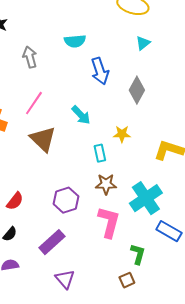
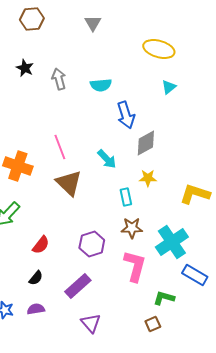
gray arrow: (30, 57) -> (59, 79), moved
gray diamond: (137, 90) -> (146, 143), moved, turned 32
pink line: (34, 103) -> (60, 147), turned -55
green L-shape: (138, 254) -> (164, 298), turned -90

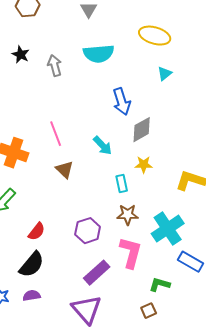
cyan semicircle: (101, 85) -> (99, 54), moved, size x1.4
brown triangle: (69, 183) -> (65, 170), size x0.7
black semicircle: (36, 278) -> (32, 265), size x1.8
purple rectangle: (78, 286) -> (97, 273), moved
purple triangle: (91, 323) -> (87, 310), size x1.5

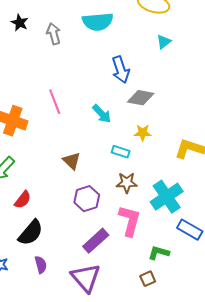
gray diamond: (142, 130) -> (141, 98), turned 40
brown triangle: (65, 170) -> (72, 161), moved
cyan rectangle: (122, 184) -> (121, 152), turned -60
red semicircle: (37, 232) -> (23, 200), moved
purple semicircle: (32, 296) -> (41, 265), moved, turned 84

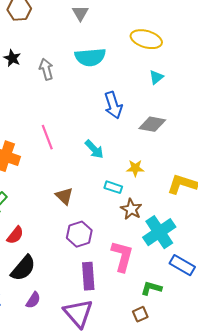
gray diamond: (141, 98) -> (152, 124), moved
brown star: (127, 183) -> (131, 209), moved, turned 30
purple rectangle: (96, 241) -> (88, 276), turned -52
purple semicircle: (41, 265) -> (33, 300), turned 48

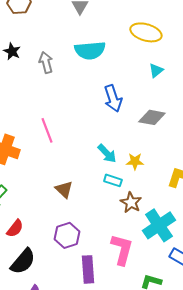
cyan arrow: (94, 149) -> (107, 153), moved
purple hexagon: (79, 234) -> (67, 235), moved

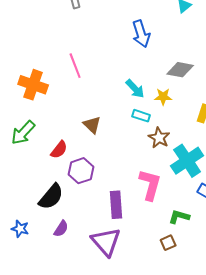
gray diamond: (152, 117) -> (180, 70), moved
red semicircle: (15, 228) -> (59, 150), moved
purple hexagon: (67, 235) -> (81, 171), moved

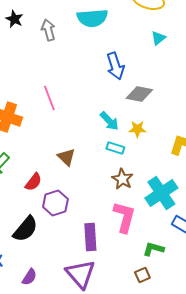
gray diamond: (180, 70) -> (139, 94), moved
brown star: (159, 138) -> (122, 179), moved
purple semicircle: (61, 229) -> (29, 277), moved

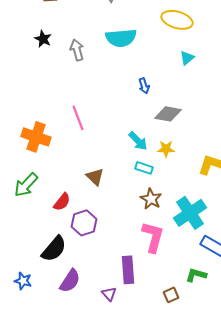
blue arrow: (115, 66) -> (144, 86), size x0.6
purple rectangle: (90, 237) -> (128, 270), moved
green L-shape: (153, 249) -> (196, 275), moved
purple triangle: (80, 274) -> (109, 294), size x0.5
purple semicircle: (29, 277) -> (70, 281), moved, size x1.4

